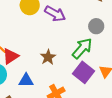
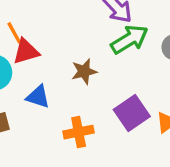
green arrow: (82, 48) -> (129, 39), moved

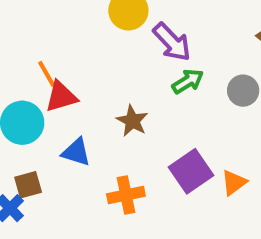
green arrow: (129, 39) -> (188, 81), size x0.7
brown star: (84, 71) -> (132, 121), turned -30

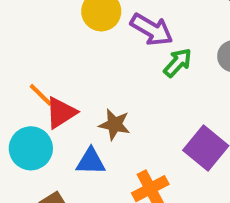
brown star: (132, 121) -> (115, 124), moved

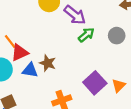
blue triangle: (91, 161) -> (30, 70), moved

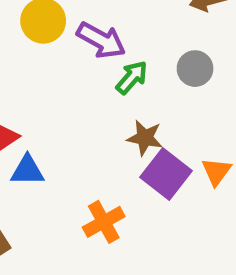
brown star: (48, 63) -> (145, 138), moved

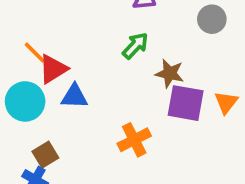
green arrow: (132, 77) -> (135, 46), moved
purple square: (166, 174) -> (186, 103), turned -30

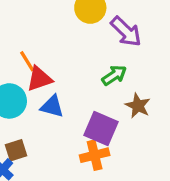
purple square: (186, 103) -> (101, 129), moved

